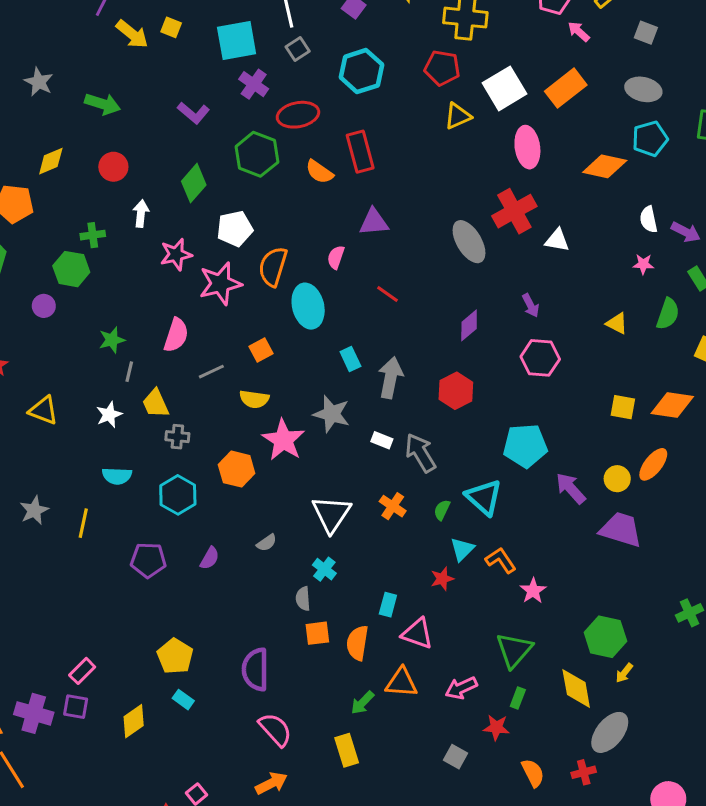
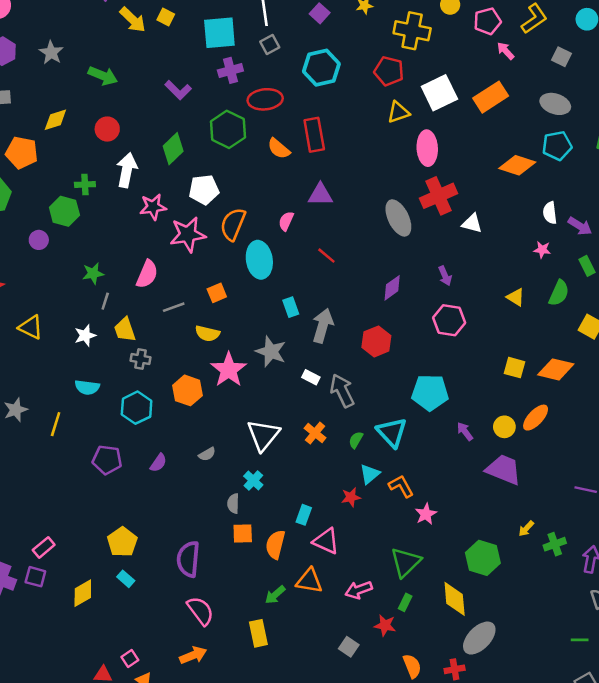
purple cross: (254, 84) -> (230, 70), turned 35
pink ellipse: (527, 147) -> (427, 148), moved
white arrow: (141, 214) -> (127, 170), size x1.5
purple arrow: (571, 488) -> (465, 431), size x0.7
yellow arrow: (624, 673) -> (526, 529), moved

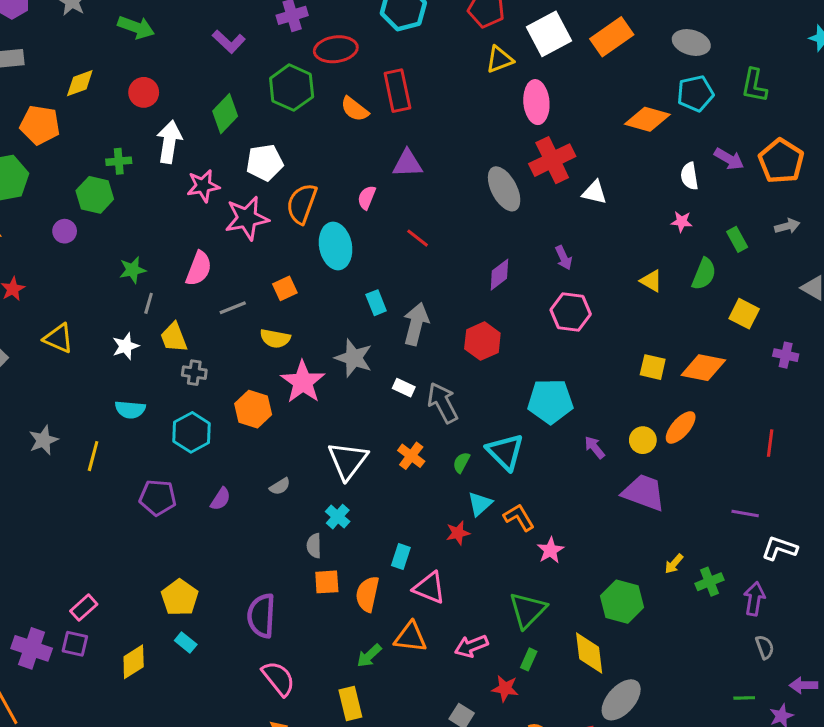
purple arrow: (580, 226) -> (729, 159), moved

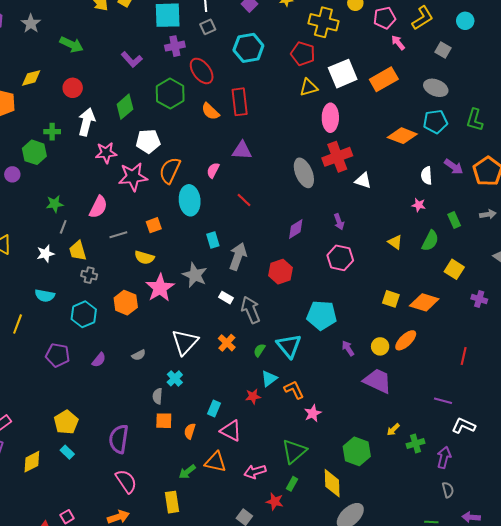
red ellipse: (336, 49) -> (202, 71), turned 56
orange semicircle: (367, 594) -> (190, 431), size x0.7

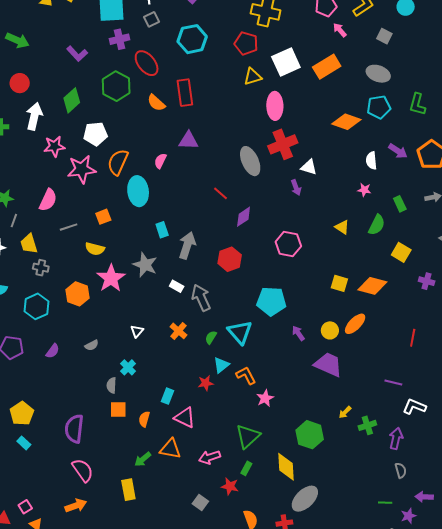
red line: (244, 200) -> (221, 193), moved
purple arrow: (339, 222) -> (296, 188), moved
white triangle: (185, 342) -> (137, 331), size x0.5

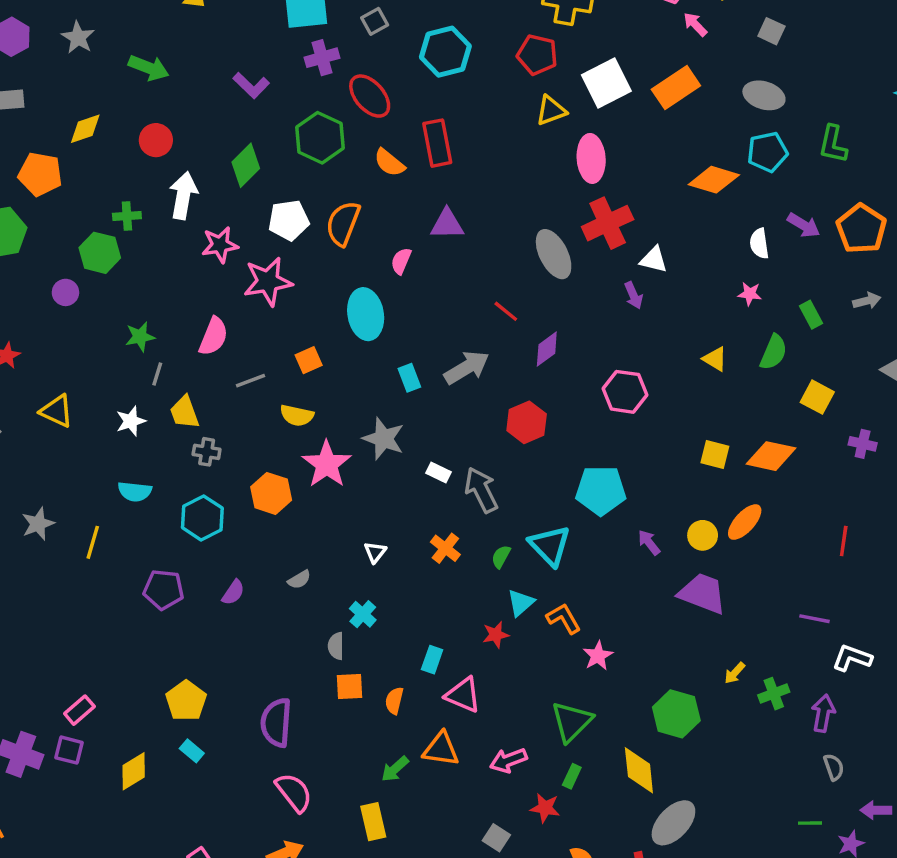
orange semicircle: (118, 162) -> (343, 223), moved
gray arrow: (187, 245) -> (467, 367), moved, turned 44

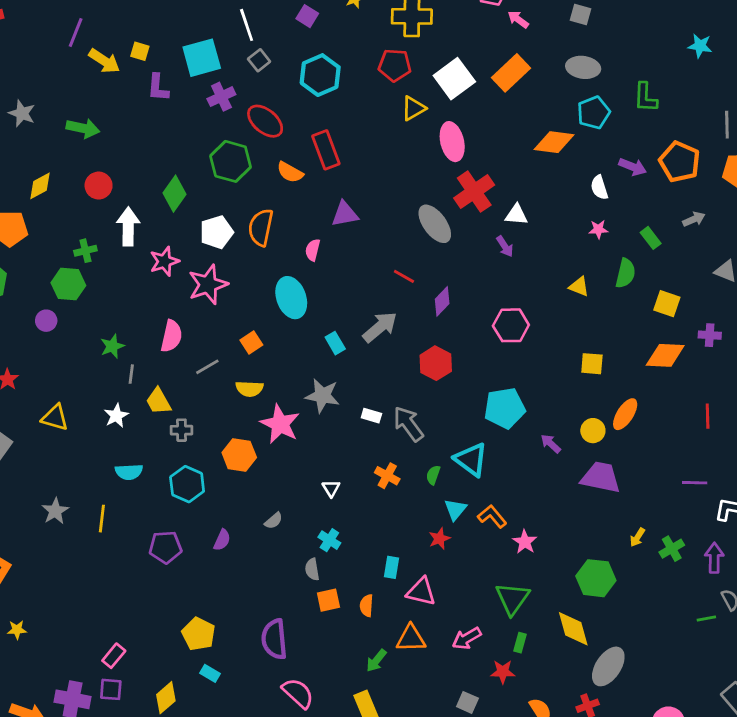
purple L-shape: (251, 85) -> (158, 88), moved, turned 60
orange diamond: (771, 456) -> (665, 355), moved
green line: (810, 823) -> (706, 618), moved

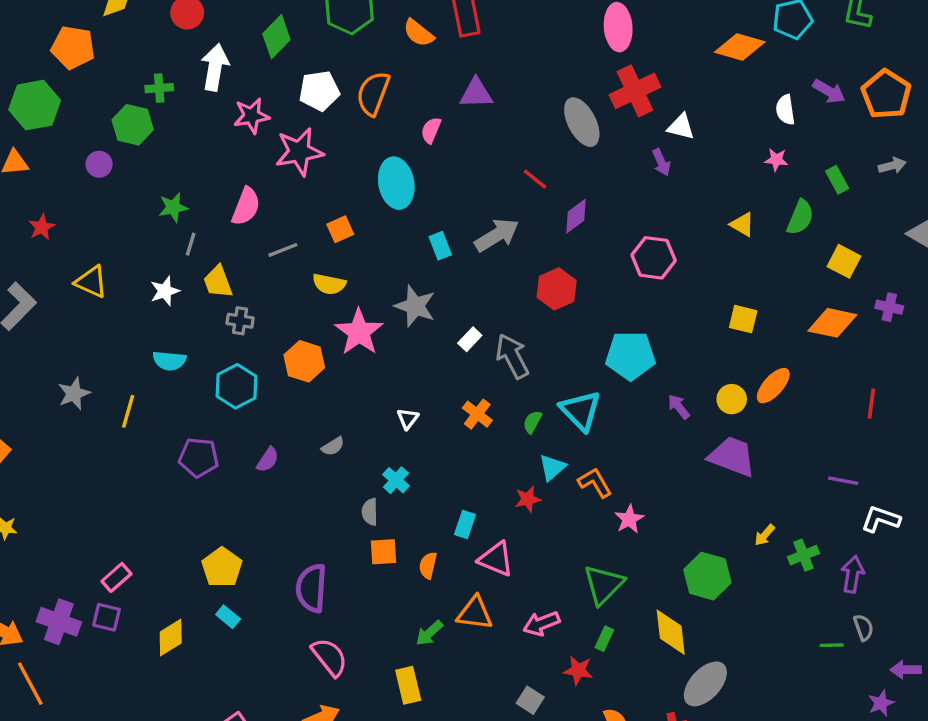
white rectangle: (371, 416) -> (470, 339), turned -72

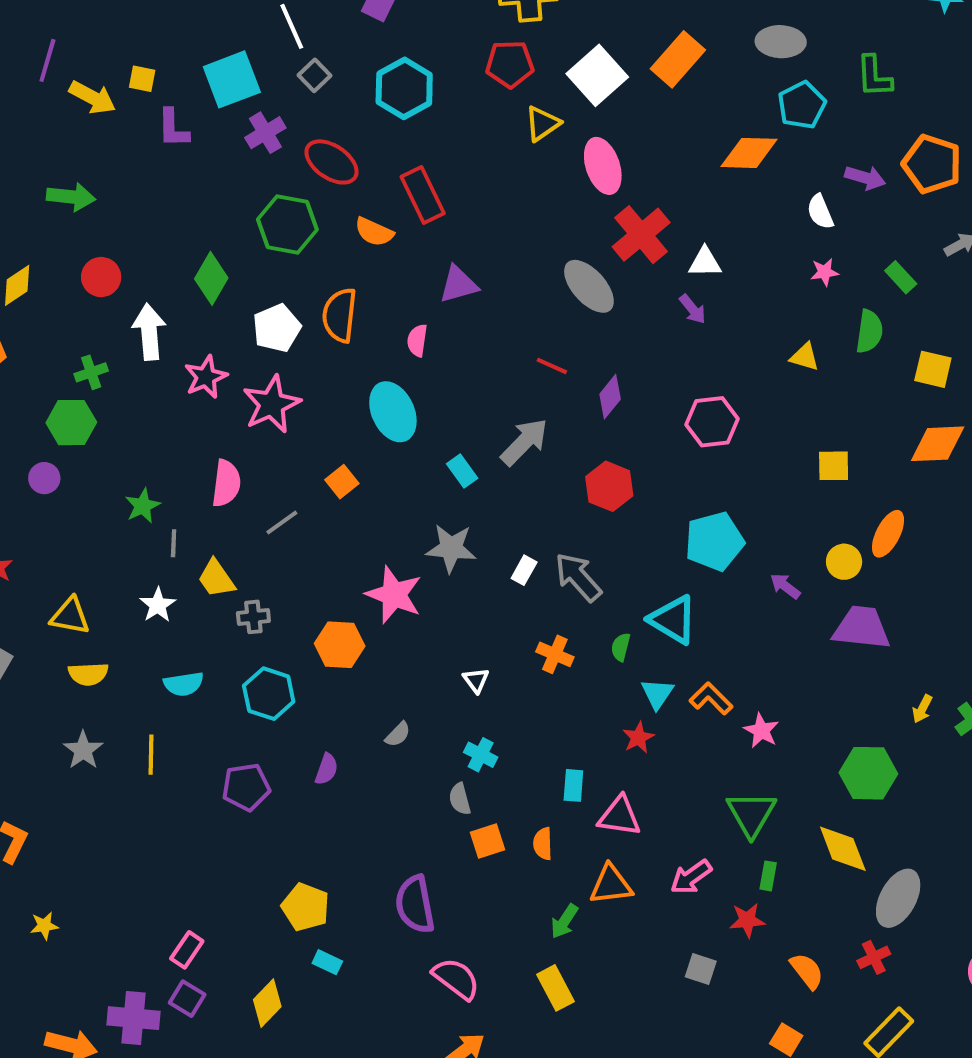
yellow semicircle: (329, 284) -> (88, 674), moved
purple square: (107, 617) -> (187, 999), turned 32

